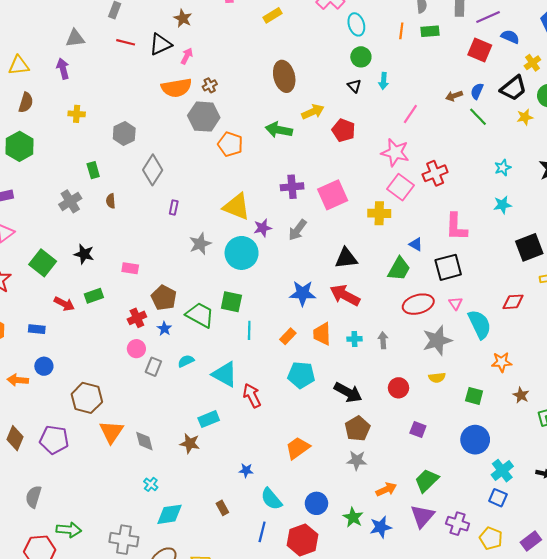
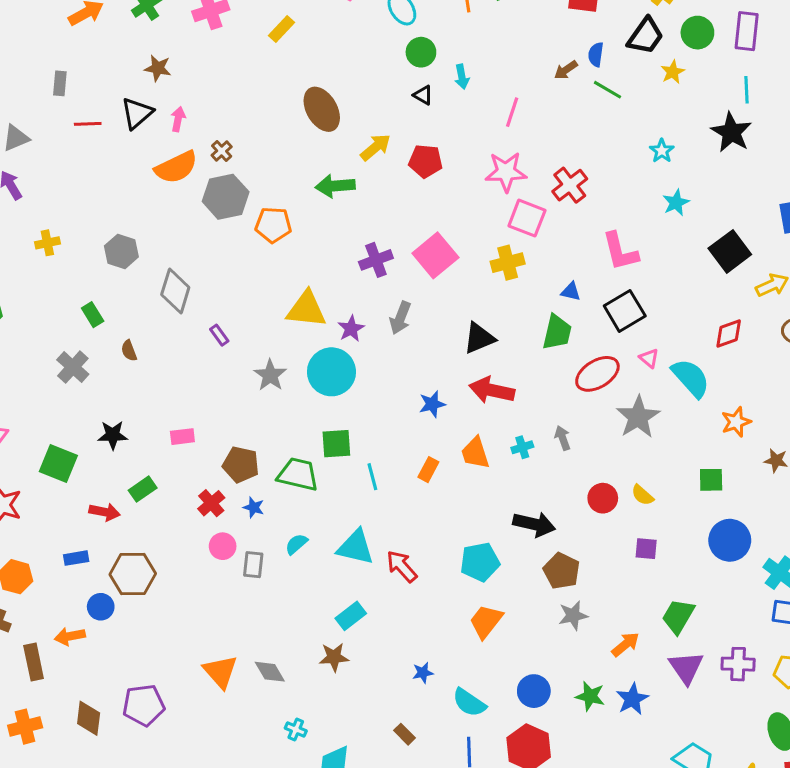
purple rectangle: (174, 208) -> (219, 335), turned -32
blue star: (303, 293) -> (432, 404), size x0.7
cyan pentagon: (301, 375) -> (480, 562), moved
yellow semicircle: (437, 378) -> (642, 495), moved, turned 63
brown hexagon: (87, 398) -> (133, 574), moved

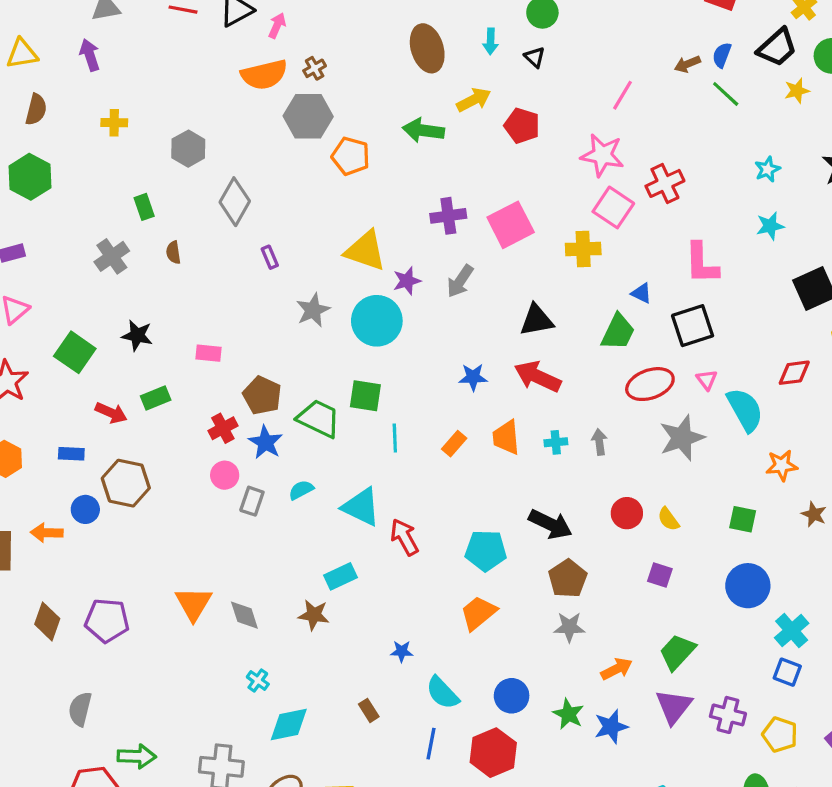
cyan arrow: (462, 77) -> (491, 41), moved
blue star: (254, 507) -> (266, 442), size x1.5

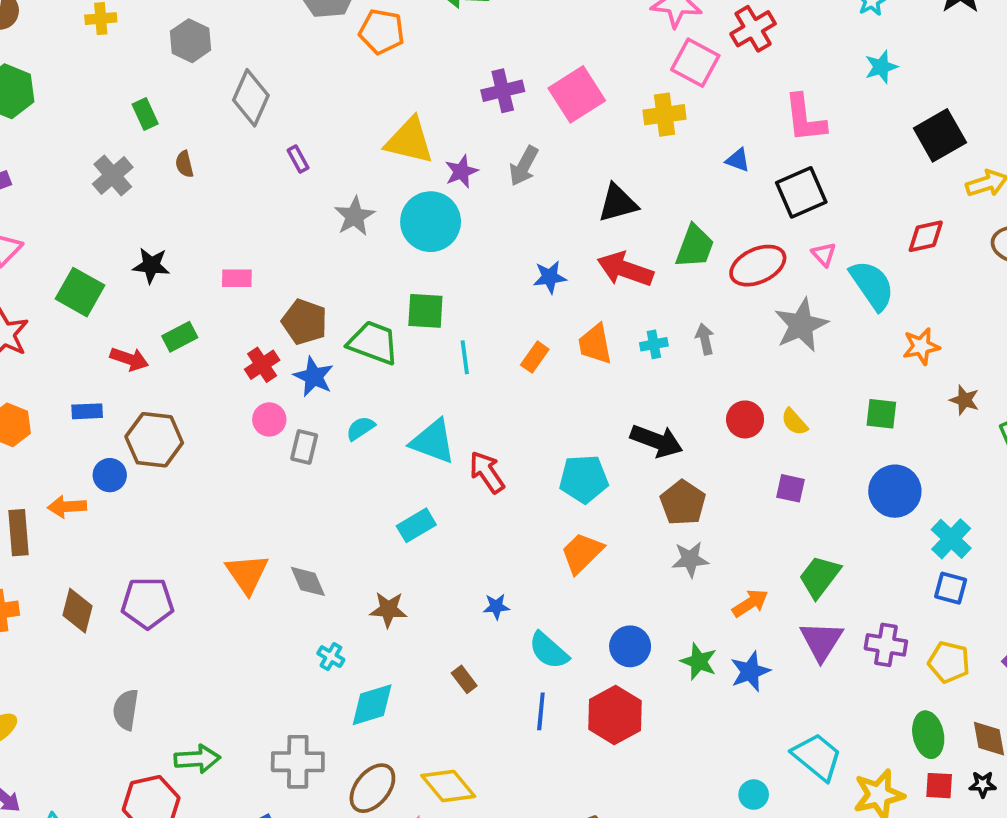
green trapezoid: (618, 332) -> (695, 246), moved
brown star: (314, 615) -> (388, 609), moved

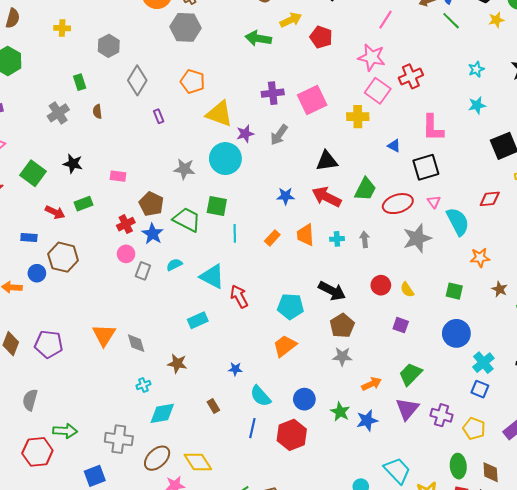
orange pentagon: (382, 32) -> (193, 81), moved
gray star: (355, 216) -> (184, 169), moved, turned 30
cyan cross: (331, 657) -> (143, 385), turned 32

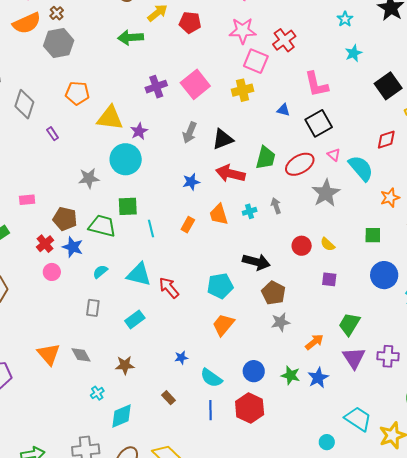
gray arrow: (279, 135) -> (190, 133), moved
gray rectangle: (143, 271) -> (93, 308), moved

